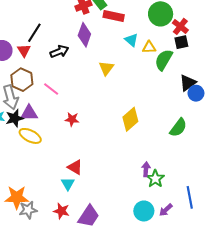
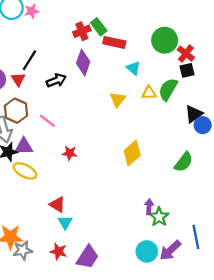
yellow triangle: (149, 47) -> (149, 93), moved
yellow triangle: (106, 68) -> (118, 99), moved
red triangle: (75, 167) -> (57, 204), moved
purple arrow: (166, 210) -> (170, 250), size x1.5

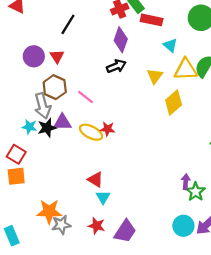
black line: (29, 60) -> (68, 24), moved
black arrow: (56, 80) -> (116, 66), moved
yellow triangle: (149, 93) -> (186, 70), size x1.6
yellow diamond: (132, 153) -> (174, 103), moved
yellow ellipse: (25, 171) -> (91, 132), moved

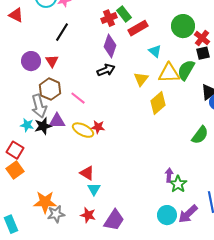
red rectangle: (152, 20) -> (138, 28), turned -42
orange square: (16, 176) -> (15, 170), turned -30

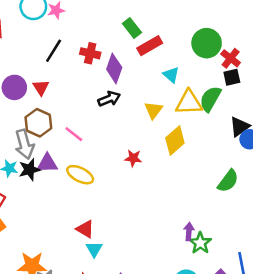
red cross: (109, 18) -> (90, 53), moved, turned 35
red star: (98, 127) -> (133, 158), moved

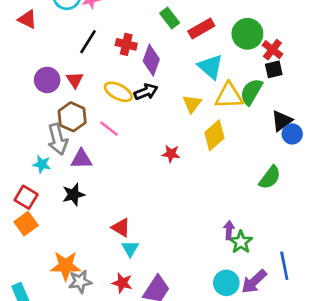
red rectangle: (150, 46) -> (201, 29), moved
cyan triangle: (171, 75) -> (211, 67), size x1.5
black star: (30, 170) -> (73, 195), moved
yellow ellipse: (80, 175) -> (118, 92), moved

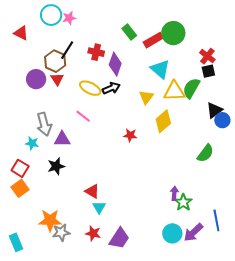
green circle: (247, 34) -> (173, 33), moved
brown hexagon: (72, 117) -> (55, 61), moved

